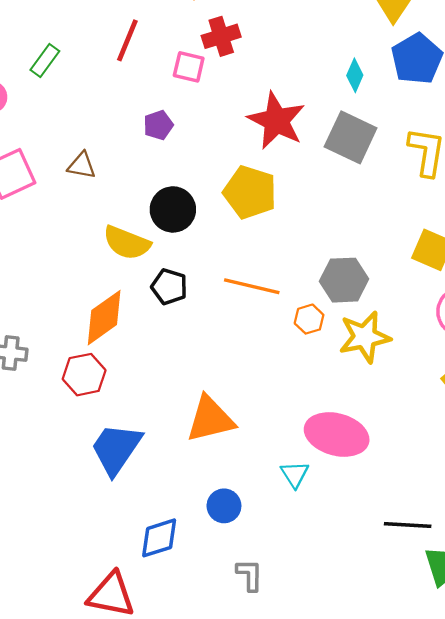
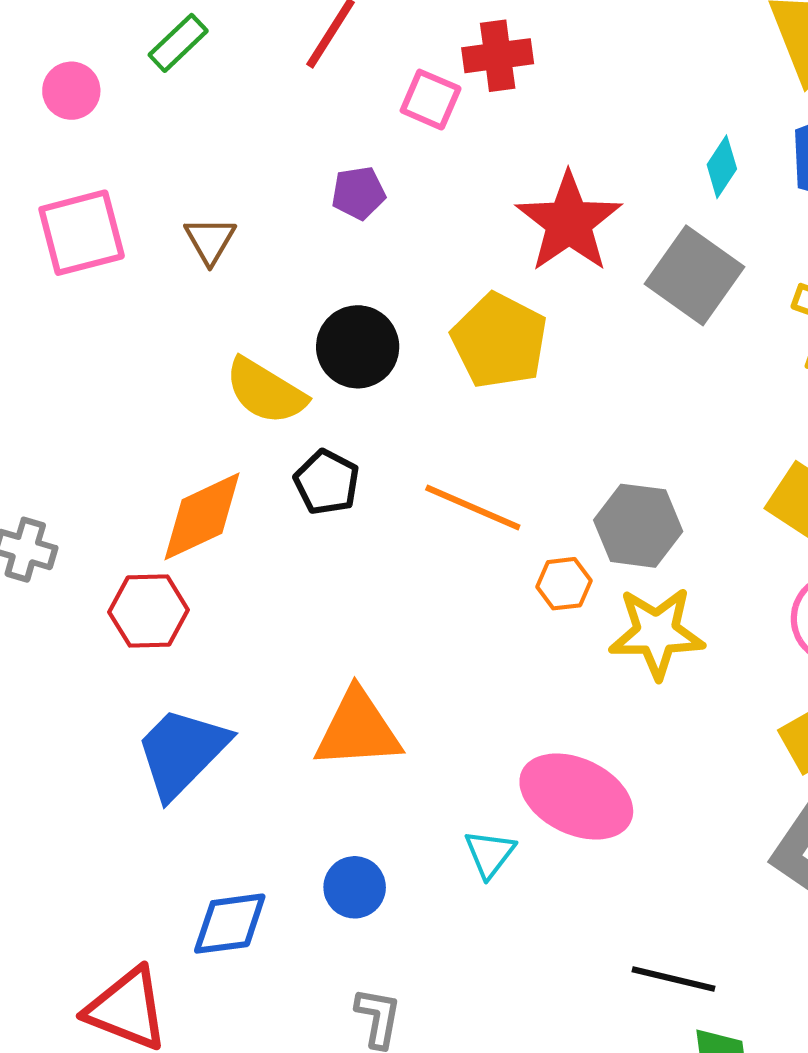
brown triangle: (82, 166) -> (210, 240), turned 40

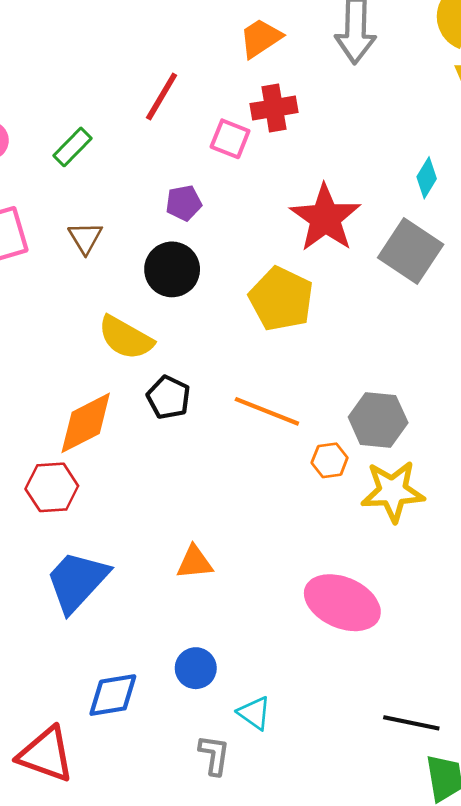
green rectangle: (178, 43) -> (72, 147), moved
black circle: (358, 347) -> (172, 269), moved
orange triangle: (358, 729) -> (195, 562), size x0.6
cyan triangle: (490, 854) -> (254, 713), moved, turned -30

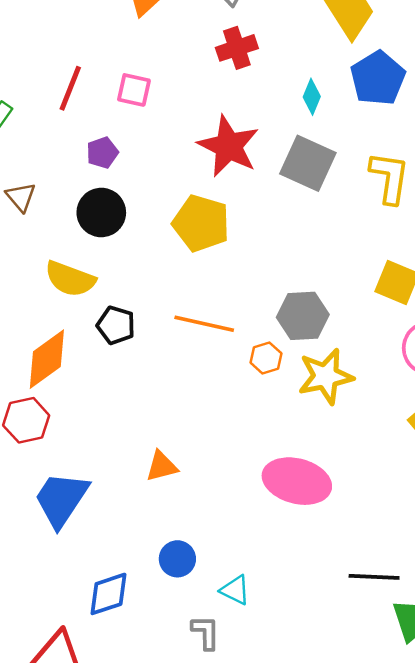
red line: (162, 97) -> (70, 88), moved
red cross: (274, 108) -> (237, 48), moved

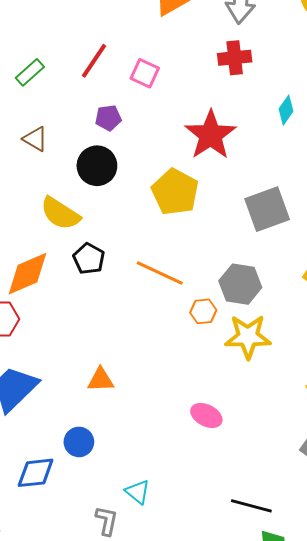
gray square: (308, 163) -> (267, 209), moved, turned 33
brown triangle: (21, 197) -> (35, 139), turned -32
pink ellipse: (297, 481) -> (206, 415), size x0.6
blue circle: (177, 559) -> (79, 442), moved

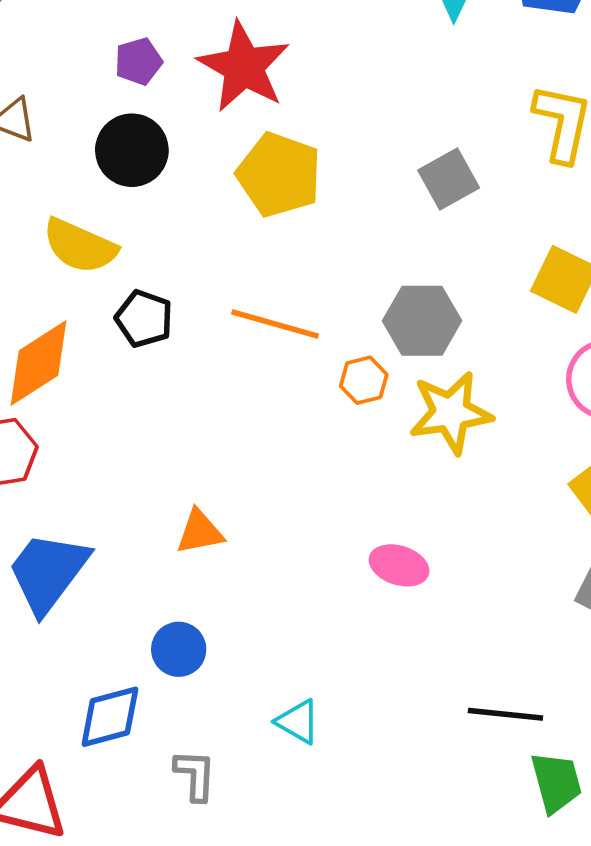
red star: (211, 135) -> (244, 67), moved
gray square: (267, 209) -> (449, 179), size x0.7
gray L-shape: (107, 521) -> (195, 775), moved

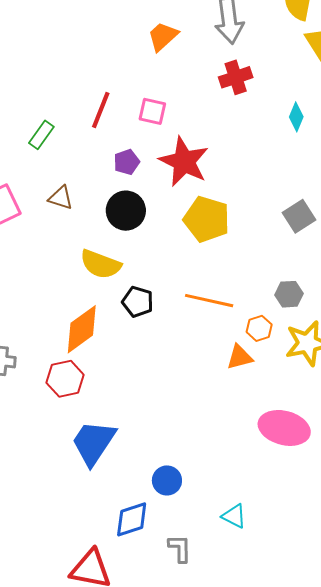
gray hexagon: (422, 321) -> (289, 294), size x0.7
orange triangle: (200, 532) -> (240, 357), moved
pink ellipse: (399, 565) -> (284, 428), size x1.6

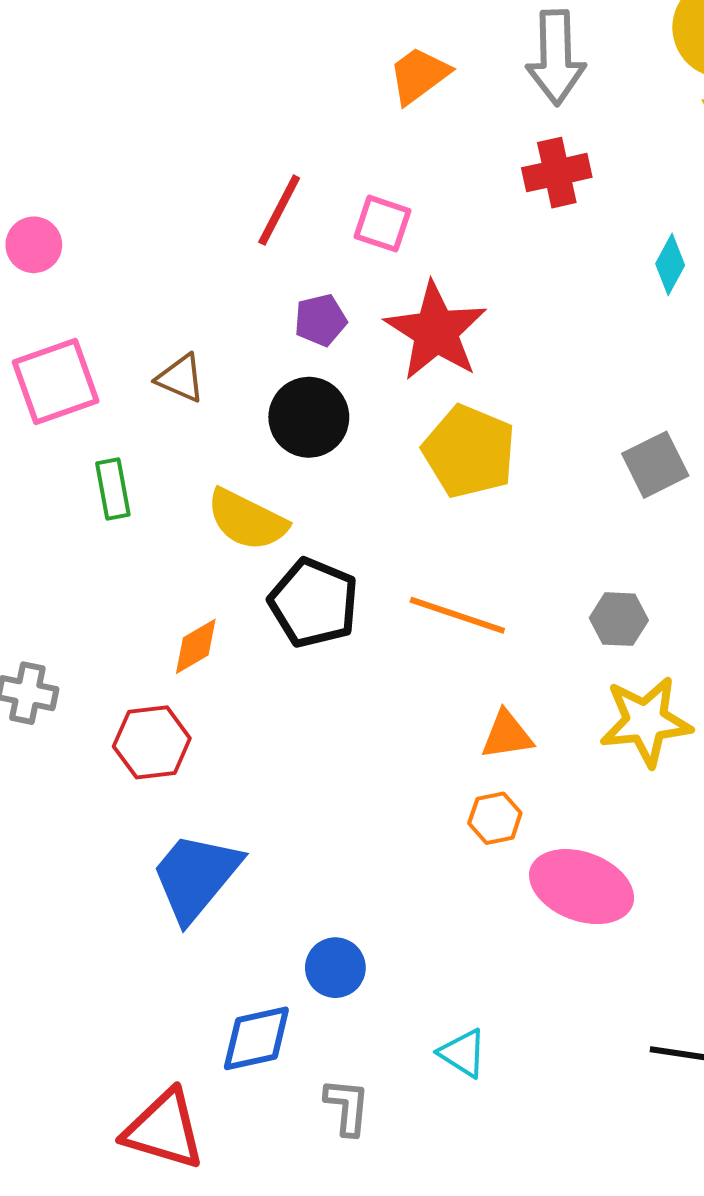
green rectangle: (41, 135) -> (113, 489), moved, turned -52
black pentagon: (138, 302) -> (314, 603), size x1.4
orange hexagon: (259, 328) -> (495, 818), moved
orange diamond: (82, 329) -> (196, 646), size x0.6

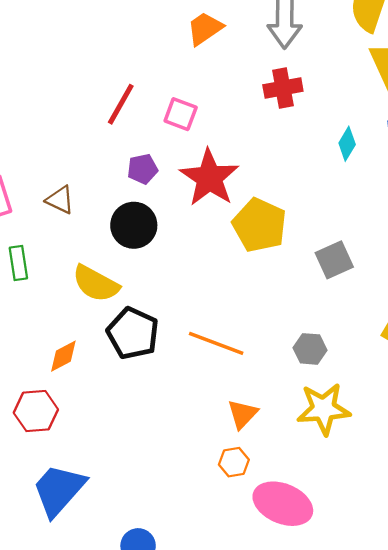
yellow pentagon: (469, 451) -> (259, 225), moved
orange triangle: (507, 735) -> (243, 414), turned -40

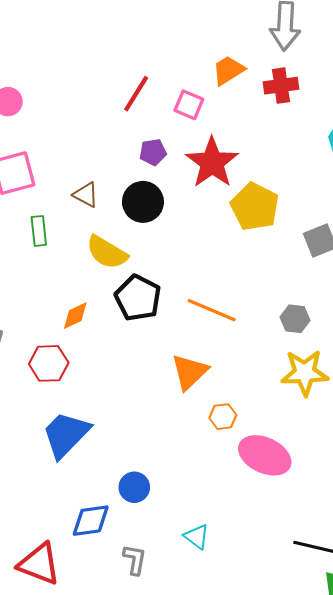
orange trapezoid: (205, 29) -> (228, 70), moved
brown triangle: (60, 200) -> (86, 195), moved
orange triangle: (243, 414) -> (190, 372), moved, size x1.4

